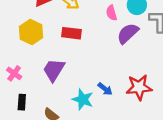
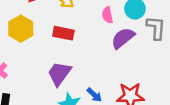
purple trapezoid: (54, 70) -> (59, 73), moved

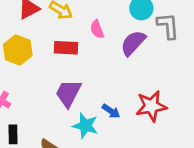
pink semicircle: (107, 15) -> (97, 29), moved

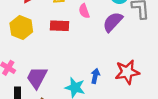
purple trapezoid: (68, 93) -> (37, 78), moved
blue arrow: (111, 111) -> (95, 76), turned -112

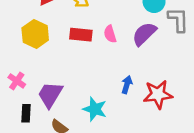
pink semicircle: (84, 11) -> (110, 34), moved
blue arrow: (95, 76) -> (127, 85), moved

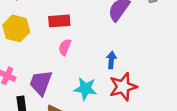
pink semicircle: (110, 34) -> (65, 47), moved, turned 49
red star: (158, 94) -> (123, 87), moved

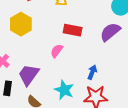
red rectangle: (59, 21) -> (73, 30), moved

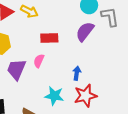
purple trapezoid: (29, 75) -> (16, 69), moved

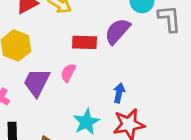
purple semicircle: (85, 32) -> (117, 31), moved
cyan star: (54, 96) -> (86, 122), turned 30

